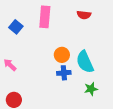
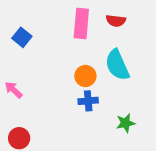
pink rectangle: (45, 17) -> (81, 23), moved
cyan semicircle: (85, 62) -> (117, 65), moved

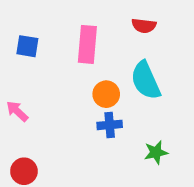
pink rectangle: (81, 23) -> (87, 44), moved
blue square: (22, 37) -> (27, 46), turned -30

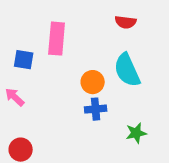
pink rectangle: (87, 44) -> (57, 39), moved
blue square: (27, 46) -> (24, 60), moved

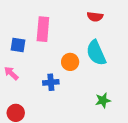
blue cross: (96, 109) -> (51, 82), moved

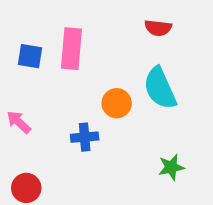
blue square: (18, 45) -> (30, 56), moved

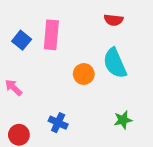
blue square: (30, 56) -> (22, 40), turned 30
blue cross: (85, 137) -> (58, 123), moved, turned 30

